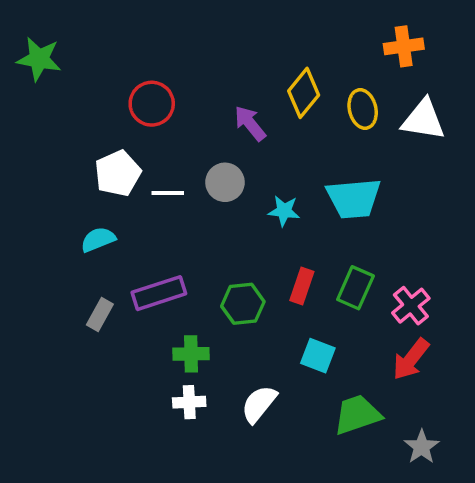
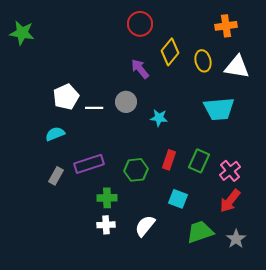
red circle: (152, 104) -> (140, 24), moved
cyan trapezoid: (354, 198) -> (219, 109), moved
gray star: (422, 447) -> (236, 239), moved

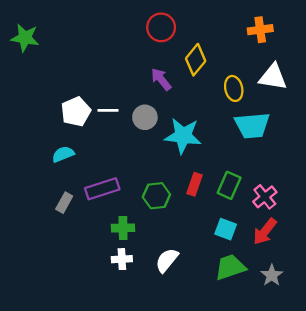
yellow ellipse: (203, 61) -> (234, 88), moved
white line: (94, 108) -> (108, 110), moved
cyan star: (159, 118) -> (183, 136), size x1.8
cyan square: (178, 199) -> (226, 229), moved

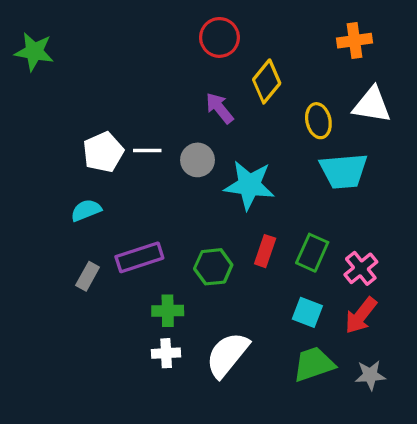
white semicircle: (167, 260) -> (227, 355), size x1.4
gray star: (272, 275) -> (370, 375), turned 30

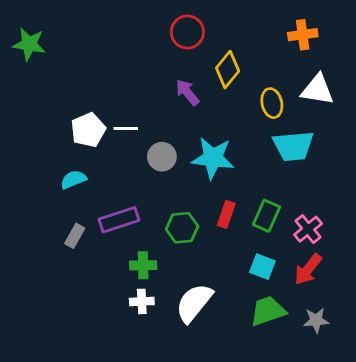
gray circle: (198, 160) -> (162, 157), moved

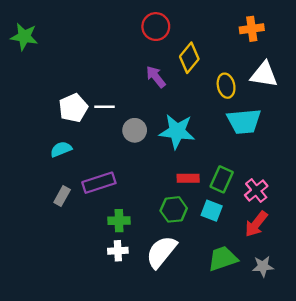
red rectangle: (226, 214) -> (188, 178), turned 70
green hexagon: (182, 228) -> (174, 209), moved
cyan square: (262, 267) -> (212, 211), moved

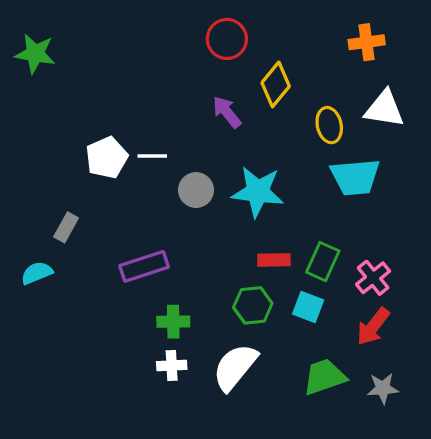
cyan semicircle: (61, 149) -> (37, 273), moved
gray rectangle: (62, 196) -> (66, 227), moved

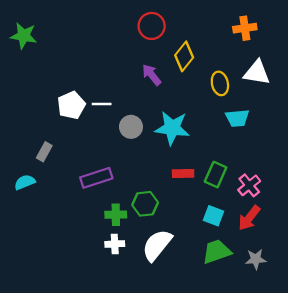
cyan trapezoid: (355, 177) -> (237, 118), size x0.7
green hexagon: (253, 305) -> (145, 204), moved
cyan square: (308, 307) -> (213, 216), moved

